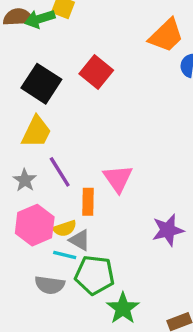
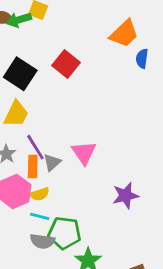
orange rectangle: (88, 202) -> (33, 166), moved
gray triangle: (80, 240) -> (52, 162), moved, turned 48
gray semicircle: (50, 285) -> (42, 241), moved

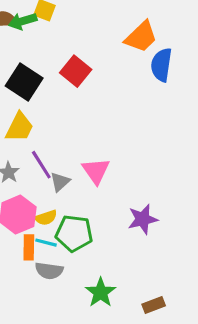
blue semicircle: (142, 59) -> (161, 65), size x1.5
orange rectangle: (33, 166) -> (29, 247), moved
green pentagon: (65, 233) -> (74, 233), moved

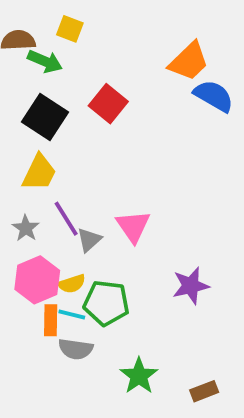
green arrow: (23, 21) -> (45, 61), moved, turned -140
blue semicircle: (161, 65) -> (214, 96), turned 112

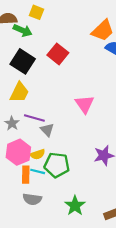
purple line: (66, 219) -> (34, 118), turned -42
pink triangle: (133, 226) -> (85, 104), moved
gray triangle: (89, 240) -> (47, 130), turned -32
gray semicircle: (76, 349) -> (32, 199), moved

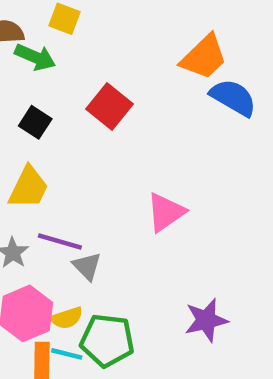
black square: (23, 61) -> (35, 122), size x0.6
pink triangle: (85, 104) -> (166, 212), turned 30

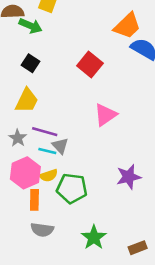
red square: (109, 107) -> (90, 64), moved
cyan line: (67, 354) -> (47, 151), moved

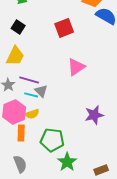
red square: (90, 64) -> (64, 28), turned 30
green pentagon: (72, 188) -> (52, 140), moved
gray semicircle: (42, 230) -> (20, 164), moved, turned -120

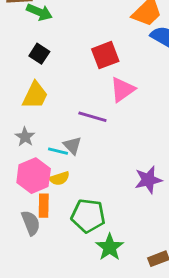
pink triangle: (76, 67) -> (123, 90), moved
purple line: (29, 80) -> (92, 117), moved
gray semicircle: (20, 164) -> (31, 223), moved

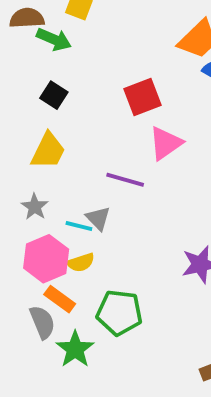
orange rectangle: (44, 206) -> (60, 299), turned -55
green star: (110, 247) -> (75, 349), moved

